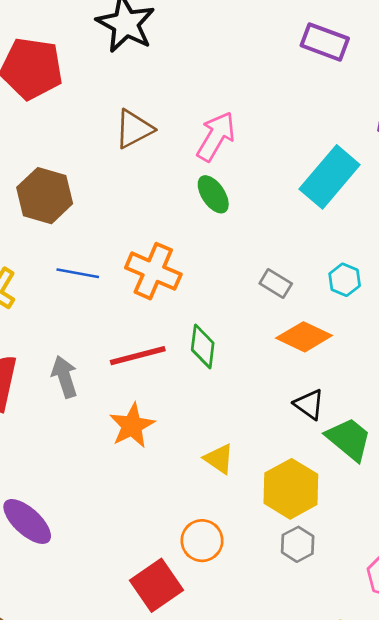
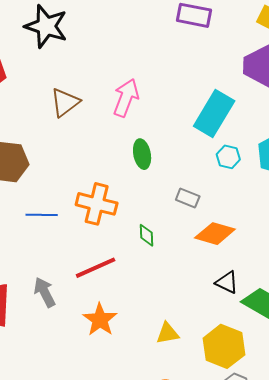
green ellipse: (213, 194) -> (142, 154), moved, turned 32
cyan hexagon: (345, 280) -> (228, 157), moved
green diamond: (203, 346) -> (147, 235), moved, size x0.7
yellow triangle: (219, 459) -> (168, 333), turned -35

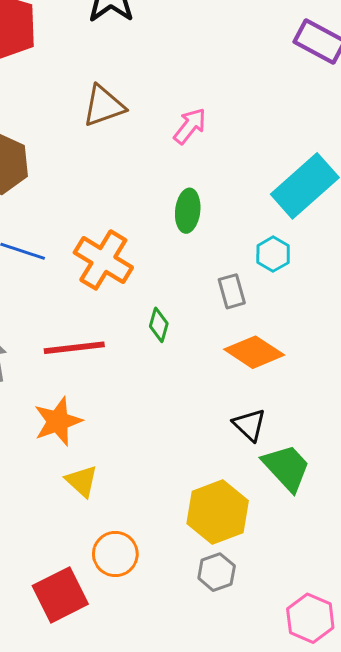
pink arrow: (126, 98) -> (190, 126), size x0.7
cyan hexagon: (228, 157) -> (273, 254), moved
gray rectangle: (188, 198) -> (232, 291), turned 35
yellow triangle: (168, 333) -> (82, 481), moved, turned 35

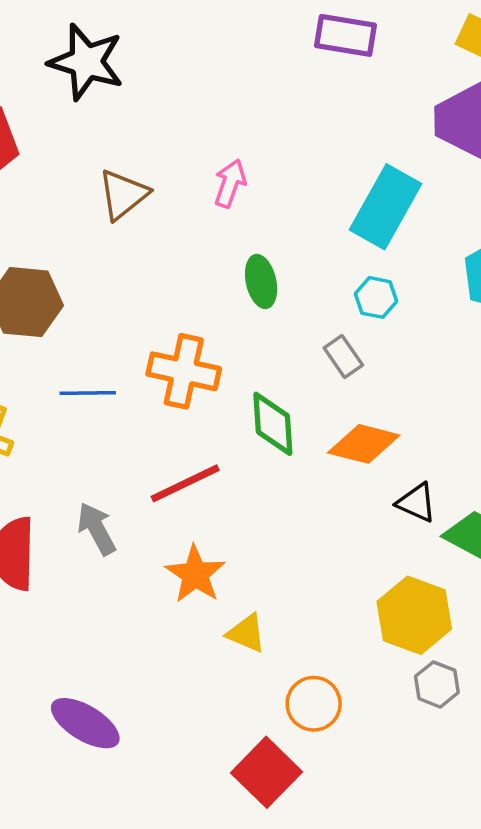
green diamond: (159, 325) -> (273, 424), size x1.6
orange diamond: (254, 352) -> (364, 444), moved

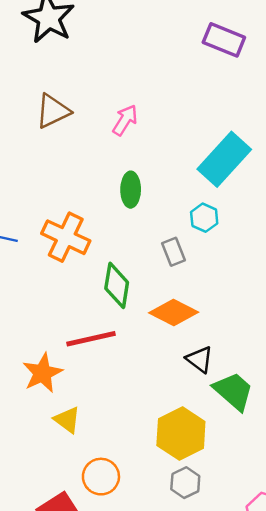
red line: (185, 483) -> (91, 339), moved

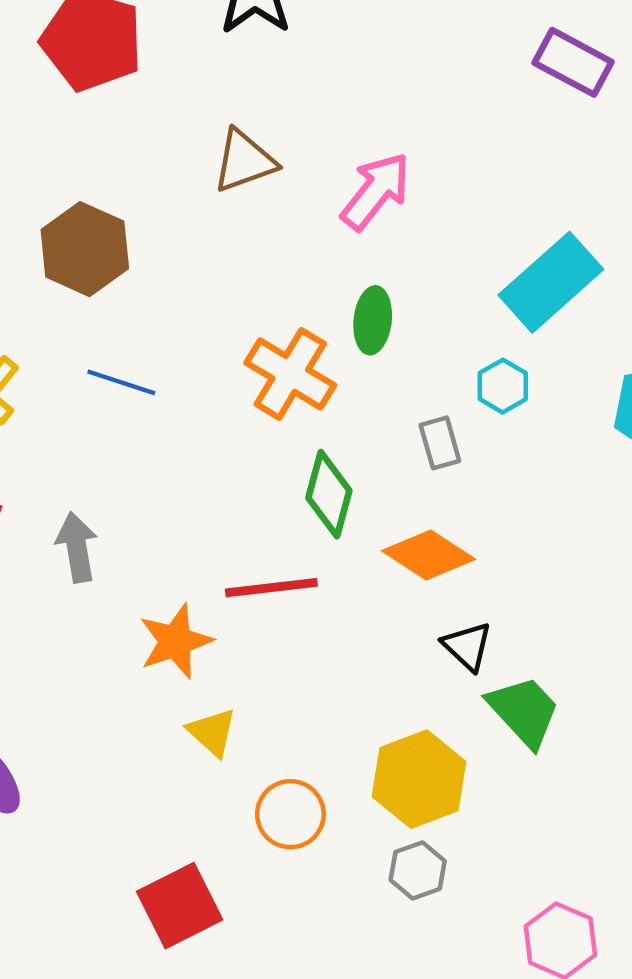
pink arrow: (125, 120) -> (376, 191), size x1.4
orange cross: (66, 237) -> (290, 374), moved
orange circle: (101, 477) -> (290, 814), moved

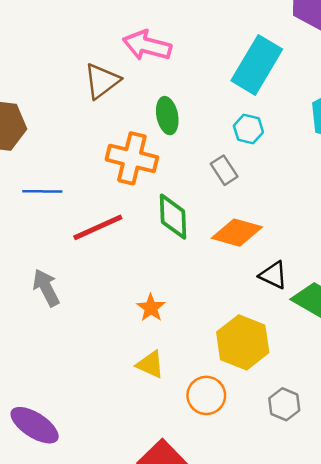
brown triangle: (244, 161) -> (102, 81), moved
pink arrow: (376, 191) -> (147, 46), turned -96
red line: (271, 588) -> (98, 227), moved
orange star: (175, 641) -> (151, 308), moved, size x0.7
yellow hexagon: (419, 779) -> (243, 342), moved

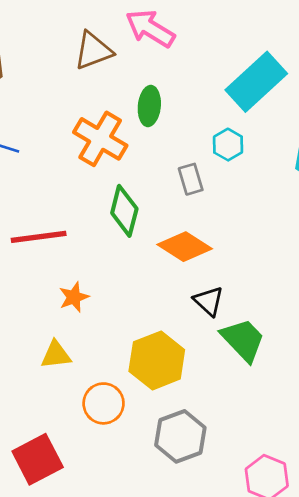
red line: (98, 227) -> (39, 237), moved
yellow triangle: (150, 364) -> (56, 355), turned -48
gray hexagon: (284, 404) -> (180, 436), size x1.5

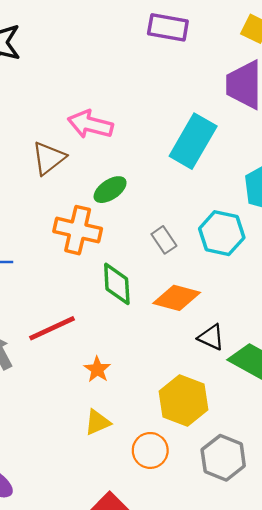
green ellipse: (149, 106) -> (110, 190), turned 68
cyan hexagon: (228, 145) -> (222, 233), moved, size x1.6

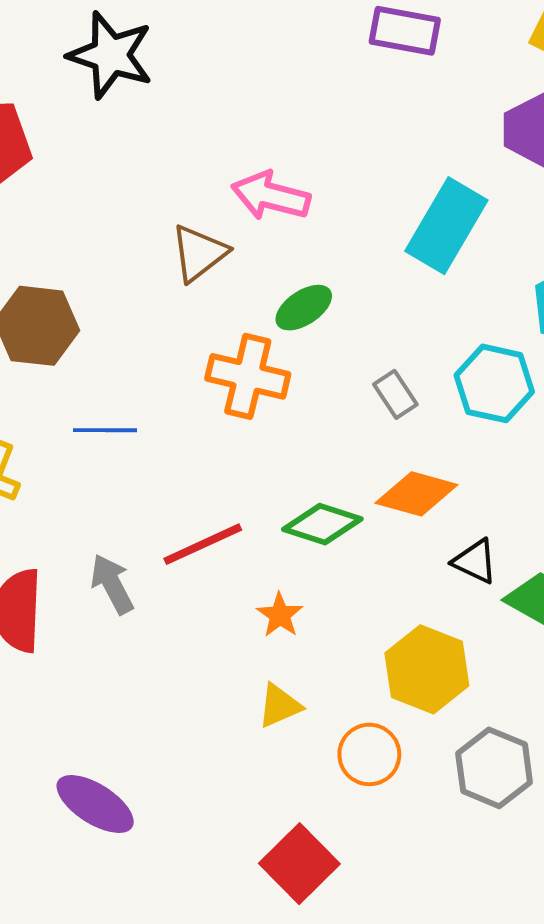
green diamond: (117, 284) -> (322, 524), moved, turned -69

